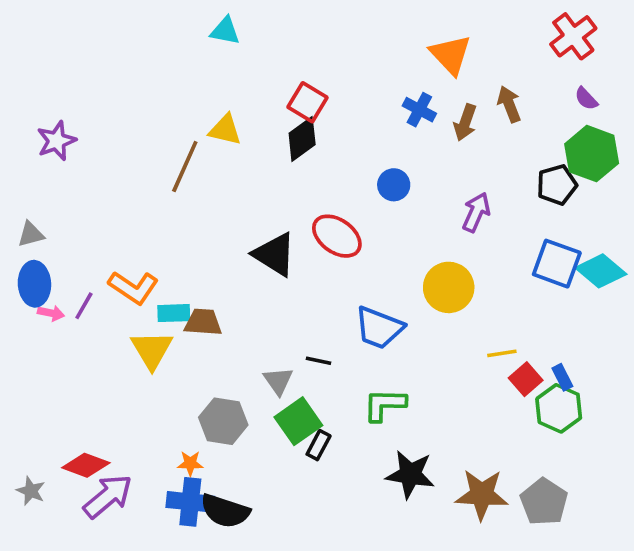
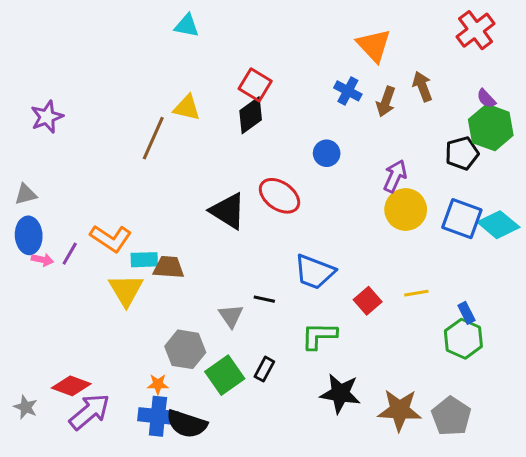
purple semicircle: (586, 99) -> (486, 99), moved
yellow circle: (449, 287) -> (406, 209), moved
red square: (526, 379) -> (368, 301), moved
green square: (298, 421) -> (225, 375), moved

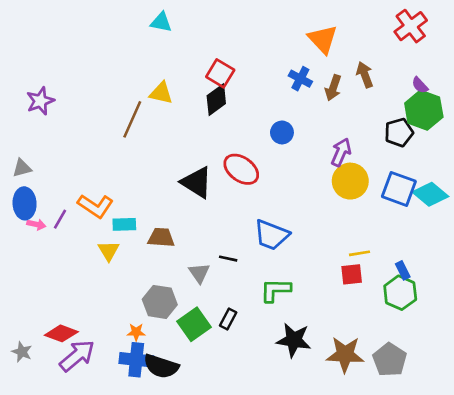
brown trapezoid: (169, 267) -> (161, 238), moved
yellow triangle: (126, 290) -> (109, 251), size x0.7
red square: (368, 301) -> (352, 274), moved, turned 35

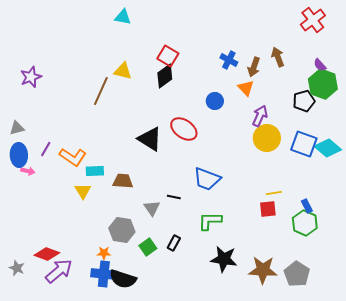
orange triangle: (323, 39) -> (246, 88), moved, size x0.7
purple line: (60, 219) -> (46, 149), moved
green square: (194, 324) -> (148, 247), size x0.7

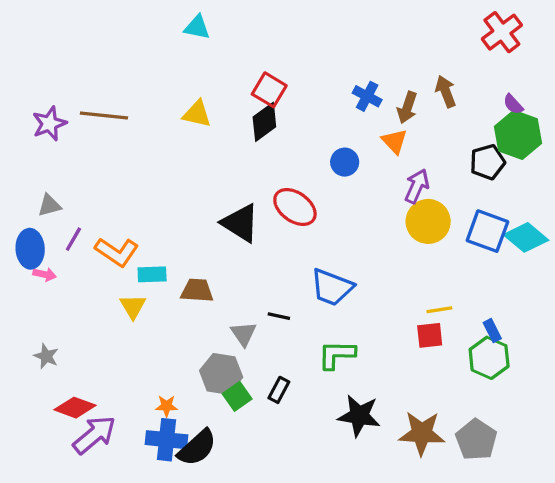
brown line: (101, 91) -> (104, 116), moved, turned 72
gray triangle: (17, 128) -> (49, 205), moved
gray hexagon: (122, 230) -> (221, 374), moved
gray star: (17, 268) -> (46, 356), moved
black semicircle: (123, 279) -> (197, 448), turned -60

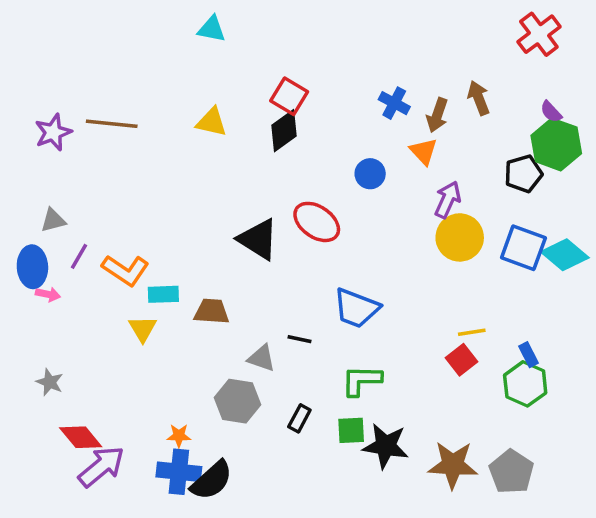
gray triangle: (244, 334) -> (262, 358), turned -36
red square: (430, 335) -> (461, 360), turned -32
green square: (237, 396) -> (351, 430), moved, turned 32
red diamond: (75, 408) -> (81, 437), turned 30

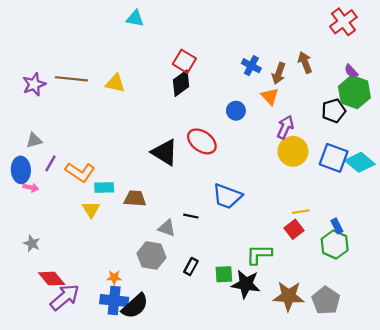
yellow triangle: (212, 122) -> (115, 83), moved
green L-shape: (361, 380) -> (259, 254), moved

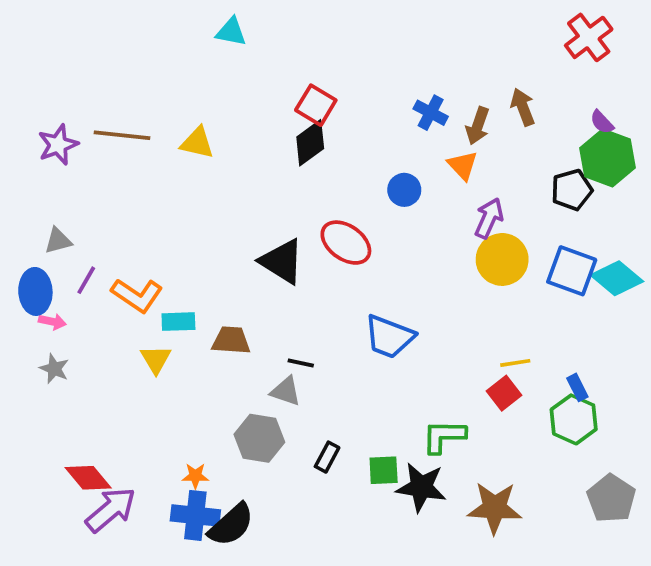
black line: (191, 216) -> (301, 363), moved
gray star: (32, 243) -> (54, 369), moved
gray pentagon: (326, 301) -> (611, 498), moved

